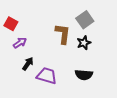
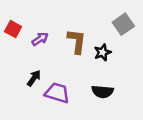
gray square: (85, 20) -> (123, 24), moved
purple arrow: (20, 43) -> (40, 39), moved

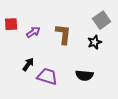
red square: (13, 29) -> (11, 24), turned -32
black star: (103, 52) -> (94, 42), moved

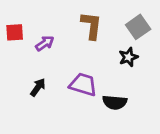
brown L-shape: (63, 34) -> (91, 26), moved
purple trapezoid: (47, 76) -> (83, 84), moved

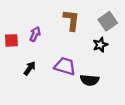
red square: (15, 32) -> (11, 40), moved
purple arrow: (45, 43) -> (35, 34), turned -32

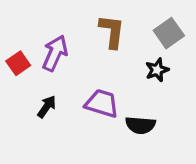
purple arrow: (35, 34) -> (55, 53), size x1.5
red square: (11, 40) -> (18, 63), turned -32

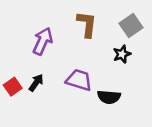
red square: (18, 63) -> (13, 87), moved

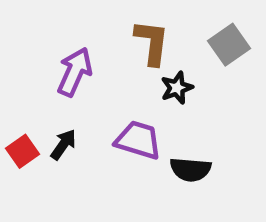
black star: (122, 54) -> (177, 88), moved

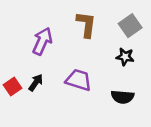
black star: (177, 88) -> (125, 57), moved, turned 30
black semicircle: (190, 169) -> (122, 97), moved

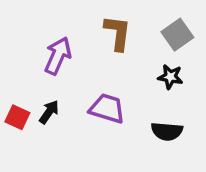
red square: (13, 86) -> (17, 117), turned -30

